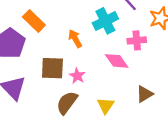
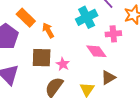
orange arrow: (75, 39) -> (48, 30), moved
brown triangle: (144, 94) -> (108, 78), moved

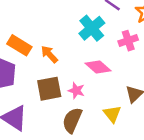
pink diamond: (96, 51) -> (98, 67), moved

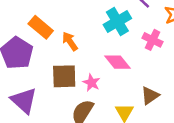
pink cross: (128, 41) -> (153, 40), turned 36

